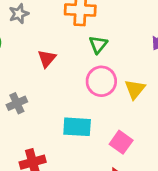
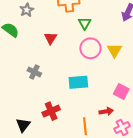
gray cross: (17, 103) -> (34, 72), turned -32
pink square: (121, 142) -> (121, 91), moved

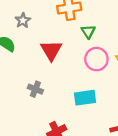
red triangle: (51, 38) -> (51, 50), size x1.5

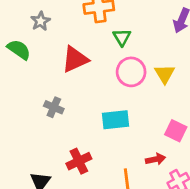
red triangle: (51, 50) -> (75, 59), turned 35

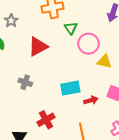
pink circle: (131, 72) -> (88, 44), moved
yellow triangle: (165, 74) -> (104, 61), moved, turned -42
red arrow: (156, 159) -> (91, 100), moved

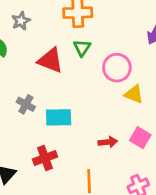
green triangle: (71, 28) -> (82, 48), moved
red triangle: (38, 46) -> (50, 60), turned 40
cyan rectangle: (70, 88) -> (59, 117), moved

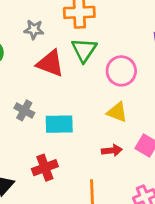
gray star: (21, 21) -> (34, 30), moved, turned 30
green triangle: (82, 48) -> (84, 50), size x1.4
yellow triangle: (134, 94) -> (117, 112), moved

